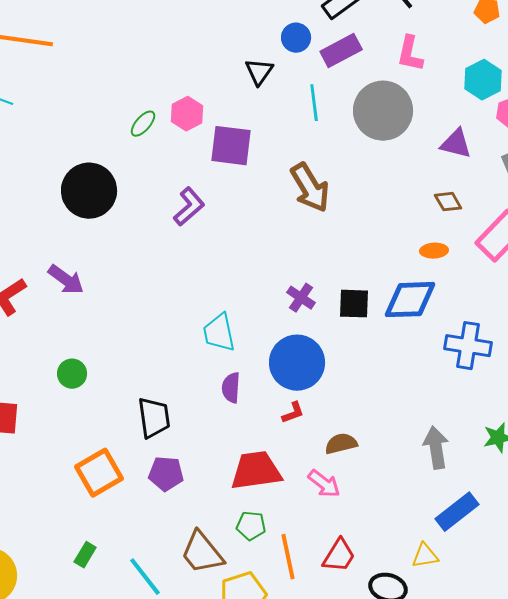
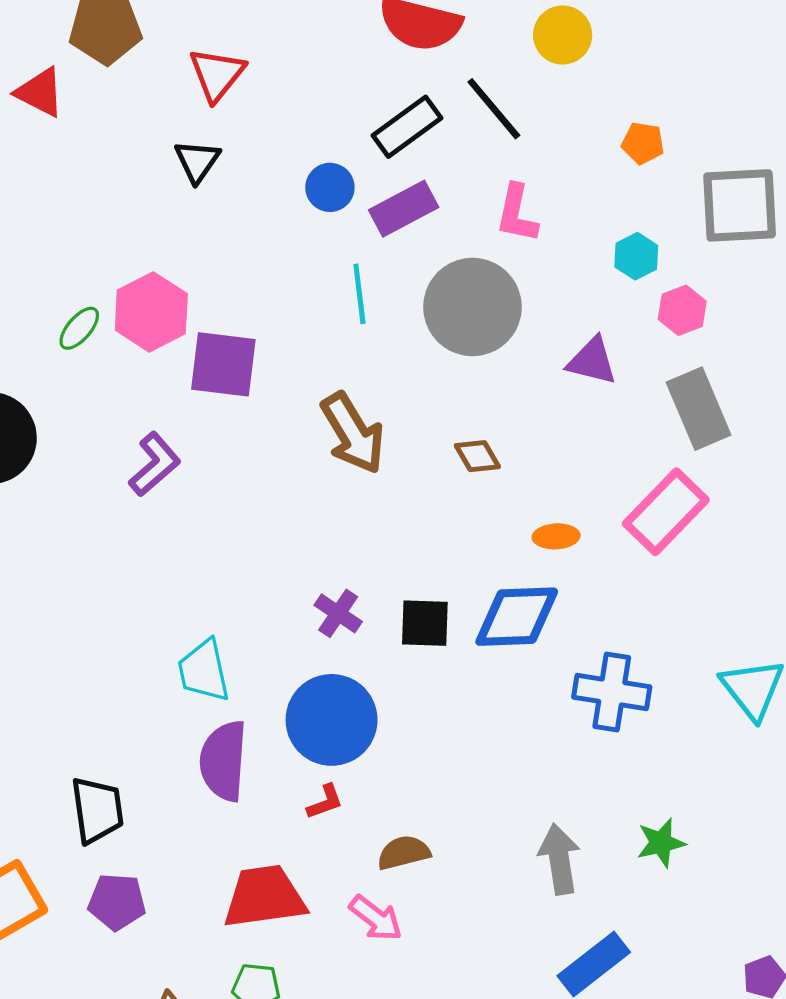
black triangle: (259, 72) -> (197, 161), moved
cyan hexagon: (483, 80) -> (636, 256), size x0.7
pink hexagon: (187, 114) -> (151, 312), size x1.4
brown diamond: (448, 202) -> (477, 456), moved
purple semicircle: (231, 388) -> (223, 761), size x1.6

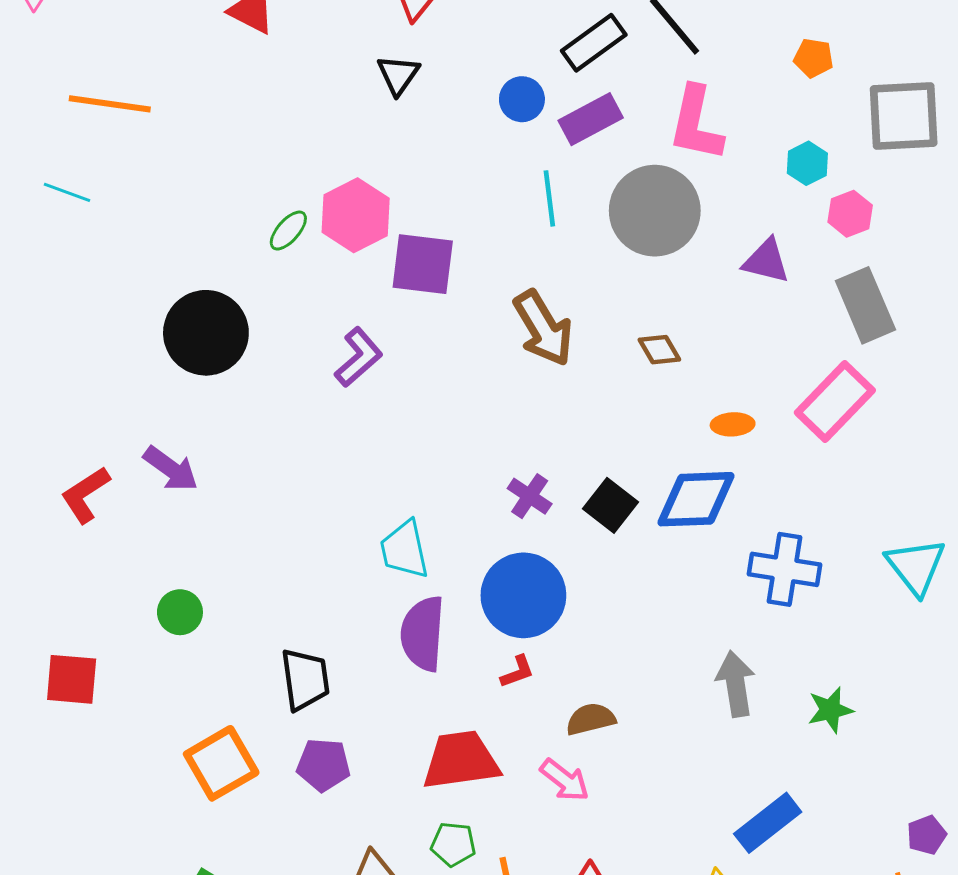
pink L-shape: (517, 214) -> (696, 124), size x1.4
black square: (425, 623) -> (610, 505), turned 36
gray arrow: (559, 859) -> (736, 684), moved

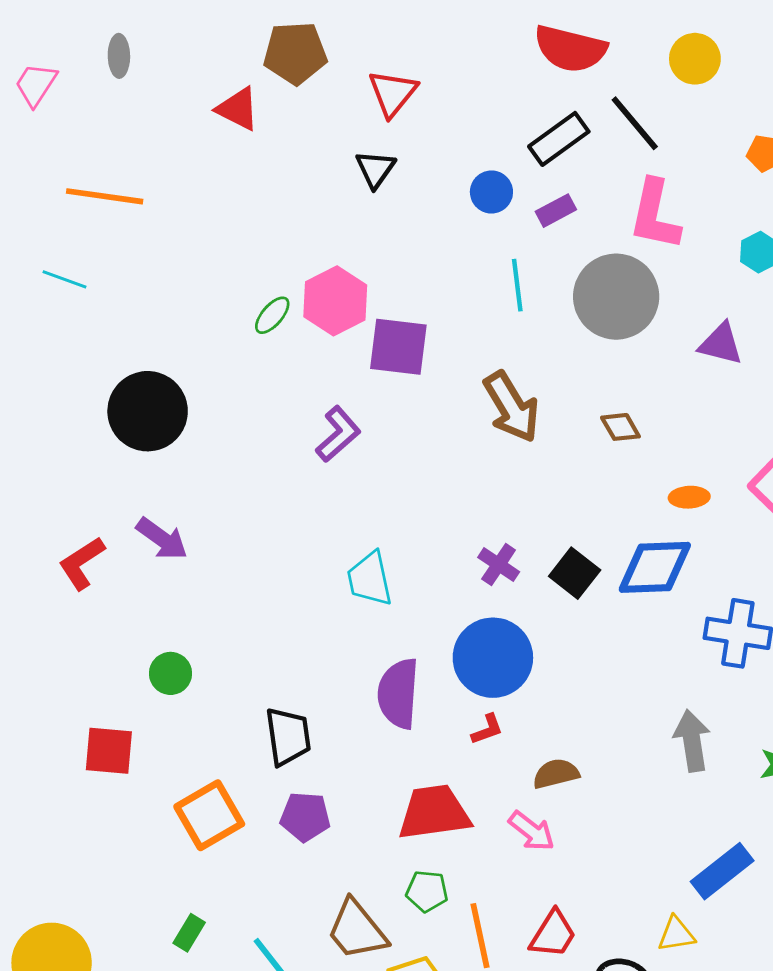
purple rectangle: (591, 119) -> (556, 211), size x0.7
black circle: (206, 333) -> (148, 411), moved
cyan trapezoid: (404, 550) -> (370, 579), moved
red square: (72, 679) -> (109, 751), moved

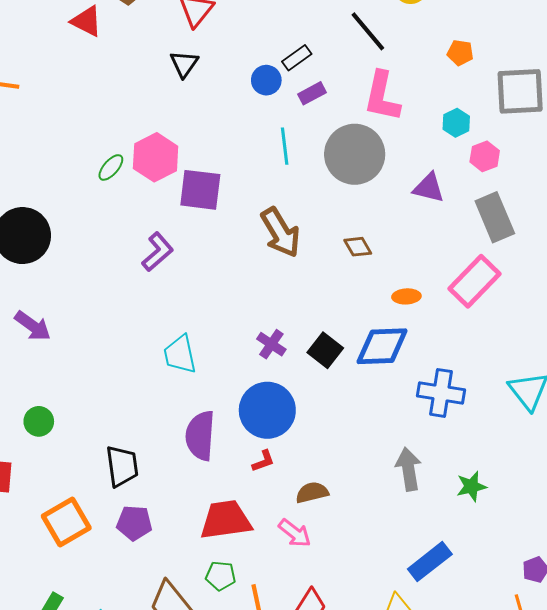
black rectangle: (559, 139) -> (297, 58), moved, size x0.7

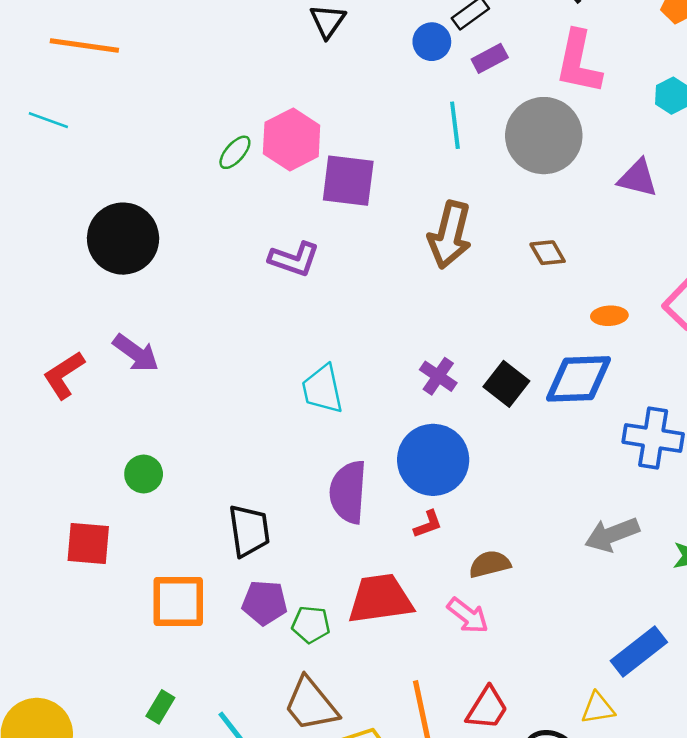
brown arrow: (281, 232) -> (450, 235), turned 45
purple L-shape: (158, 252) -> (294, 259), turned 60
gray arrow: (408, 469) -> (612, 534), turned -102
orange square: (66, 522) -> (178, 601), turned 30
green pentagon: (221, 576) -> (311, 625), moved

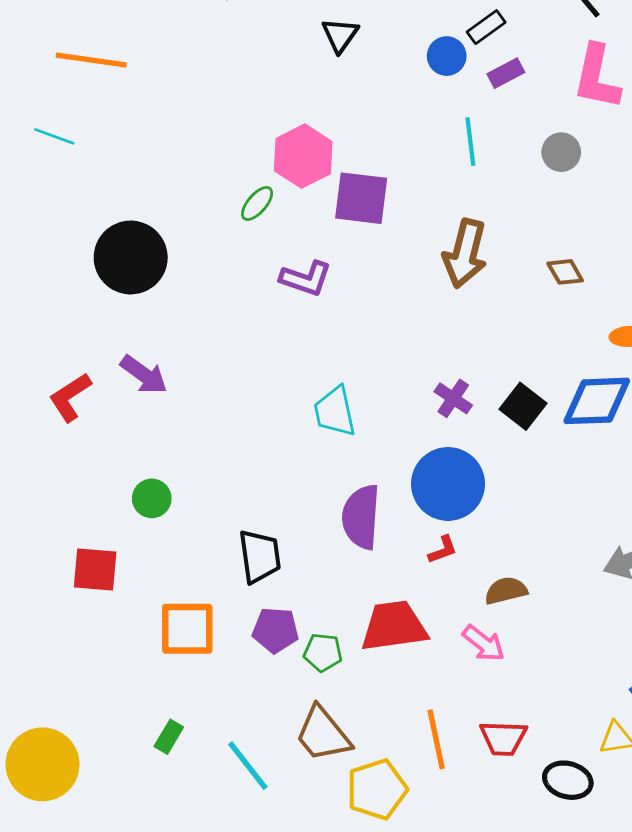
gray circle: (544, 136) -> (561, 152), size x0.5
green ellipse: (235, 152) -> (257, 204), moved
red trapezoid: (487, 708) -> (503, 738), turned 60

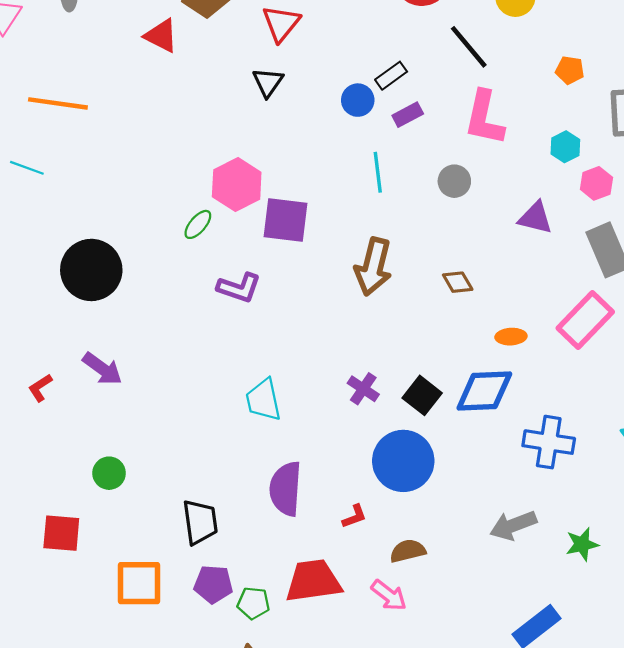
red L-shape: (70, 397) -> (40, 388), size x0.7
blue circle: (448, 484) -> (403, 461), moved

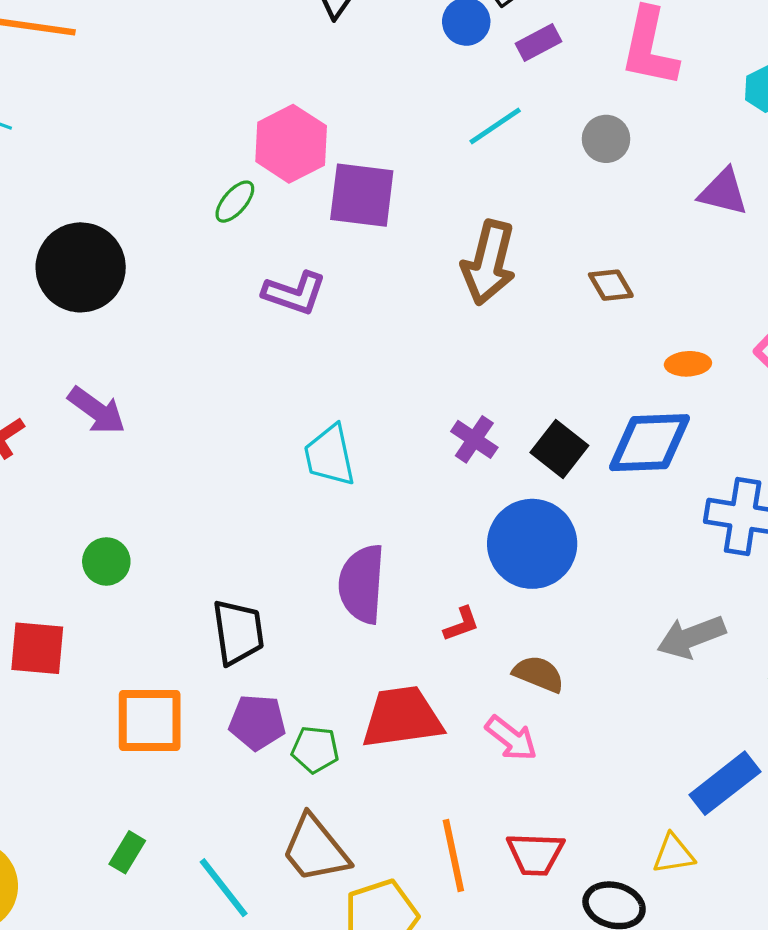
cyan line: (378, 172) -> (495, 126), turned 63
brown semicircle: (408, 551) -> (539, 674), turned 36

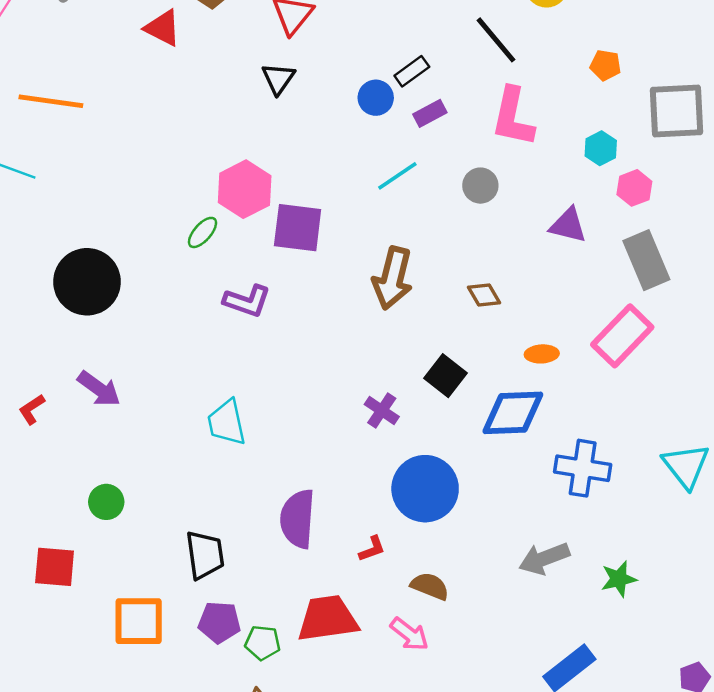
black square: (559, 449) -> (445, 376), moved
cyan trapezoid: (330, 455) -> (227, 423), moved

